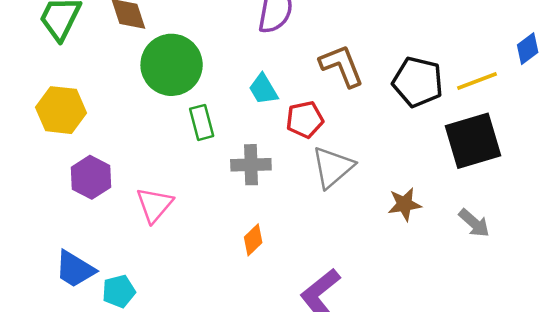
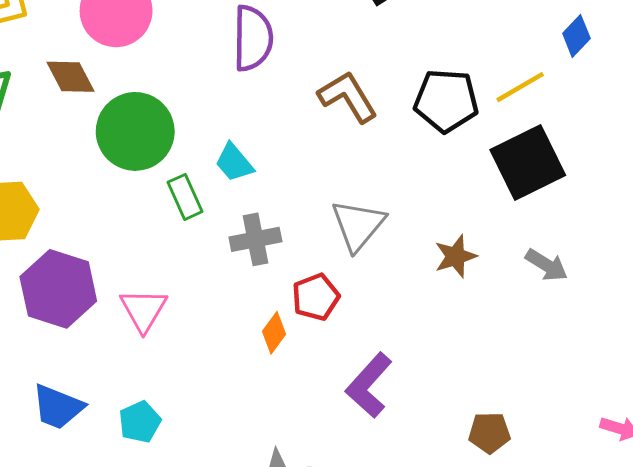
cyan trapezoid: (263, 89) -> (234, 163), moved
red pentagon: (305, 120) -> (316, 297), moved
purple hexagon: (91, 177) -> (58, 289), size x1.4
cyan pentagon: (119, 291) -> (140, 422), moved

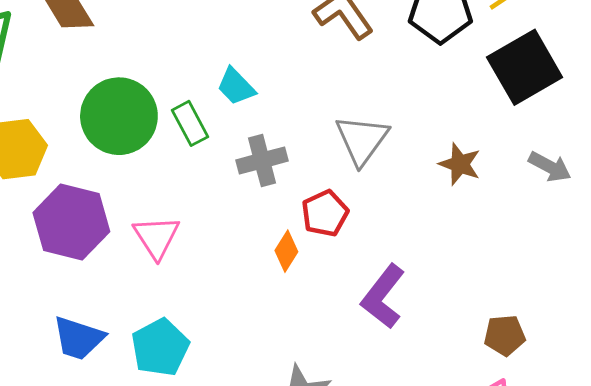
green circle: (135, 131) -> (119, 116), moved
brown star: (456, 256) -> (460, 164), turned -30
cyan pentagon: (140, 422) -> (160, 347), size x1.4

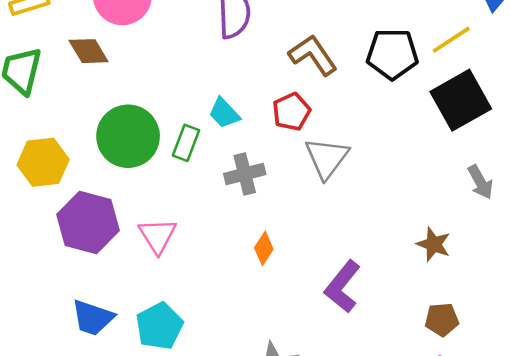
green rectangle: (190, 123) -> (186, 143), turned 48
brown star: (460, 164) -> (434, 244), moved
gray arrow: (550, 167) -> (480, 182), turned 32
red pentagon: (325, 213) -> (291, 112), moved

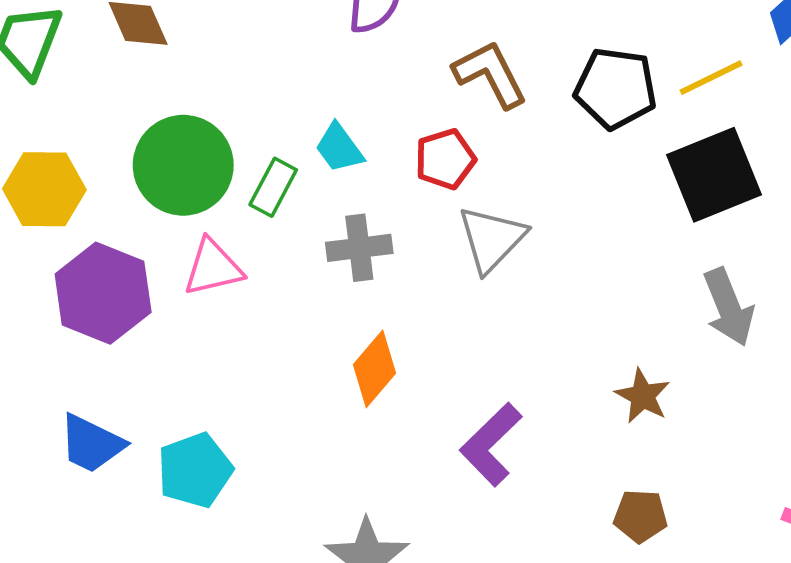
gray arrow: (480, 182) -> (729, 307), size x1.4
pink triangle: (158, 236) -> (213, 268), moved, turned 42
orange diamond: (264, 248) -> (375, 369), size x1.4

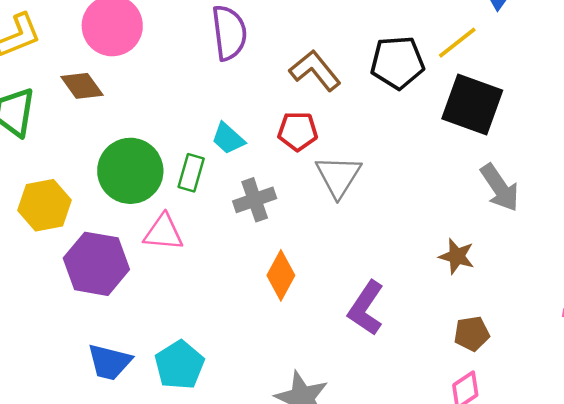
red pentagon: (445, 159) -> (298, 131), turned 30
black square: (714, 175) -> (472, 105), turned -36
pink triangle: (213, 268) -> (163, 232), turned 30

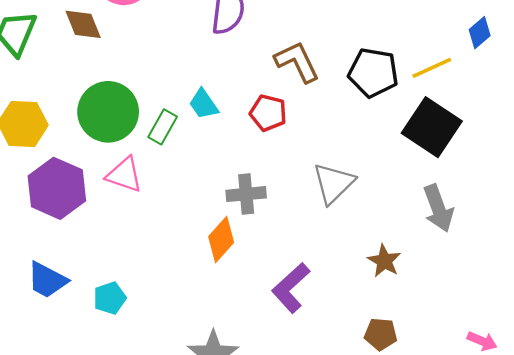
gray triangle: (338, 176) -> (334, 183), moved
gray cross: (255, 200) -> (246, 194), moved
cyan pentagon: (179, 365) -> (110, 298), size x0.7

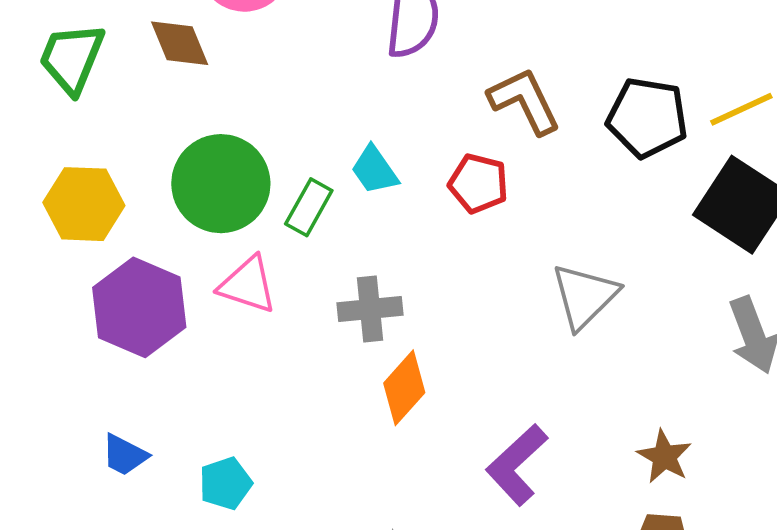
gray cross: (246, 194) -> (370, 309), moved
brown star: (384, 261) -> (664, 457), moved
blue trapezoid: (47, 280) -> (125, 455), size x0.7

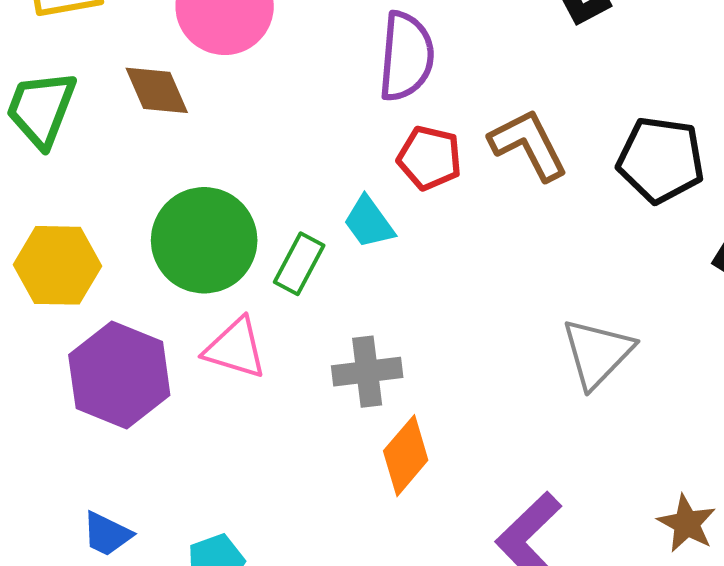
red pentagon: (478, 183) -> (430, 158), moved

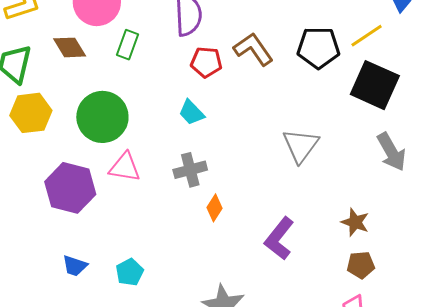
cyan trapezoid: (369, 222) -> (191, 112), moved
green rectangle: (299, 264) -> (128, 45), moved
yellow hexagon: (57, 265) -> (31, 113), moved
orange diamond: (406, 456) -> (214, 208), size x0.7

